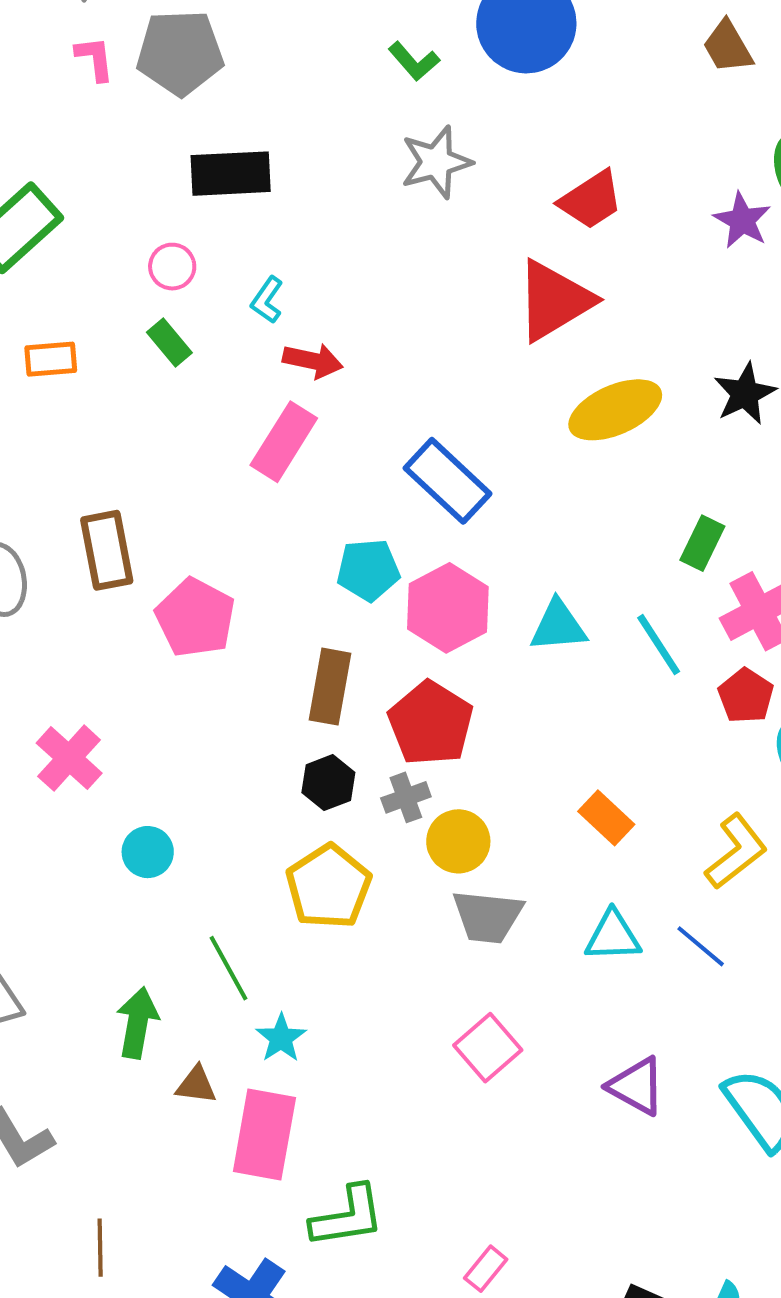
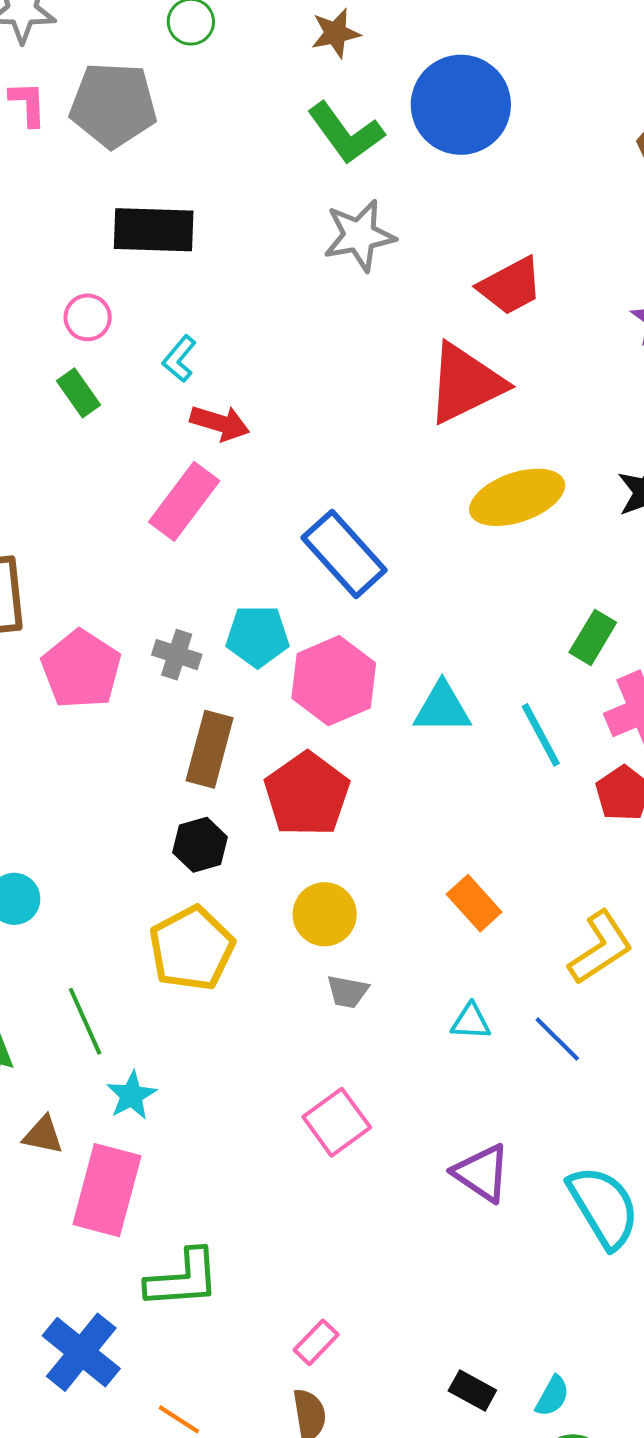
green L-shape: (414, 61) -> (346, 133), size x1.5
gray cross: (406, 797) -> (177, 655), moved, turned 33
gray trapezoid: (488, 917) -> (348, 992), size x0.6
cyan triangle: (613, 936) -> (471, 1022), size x0.7

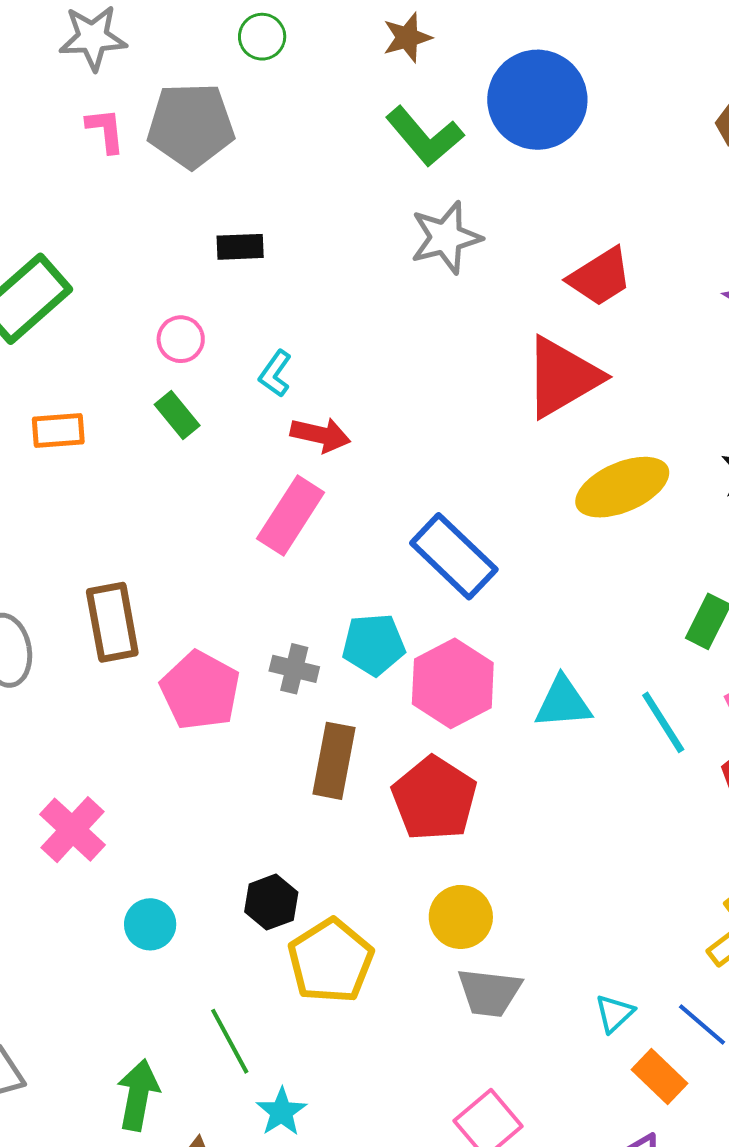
black rectangle: (154, 230) -> (240, 247), size x0.6
black hexagon: (200, 845) -> (271, 902), moved
orange rectangle: (474, 903) -> (660, 1077), moved
gray trapezoid: (348, 992) -> (489, 992), size x1.5
cyan triangle: (471, 1022) -> (614, 1013), turned -42

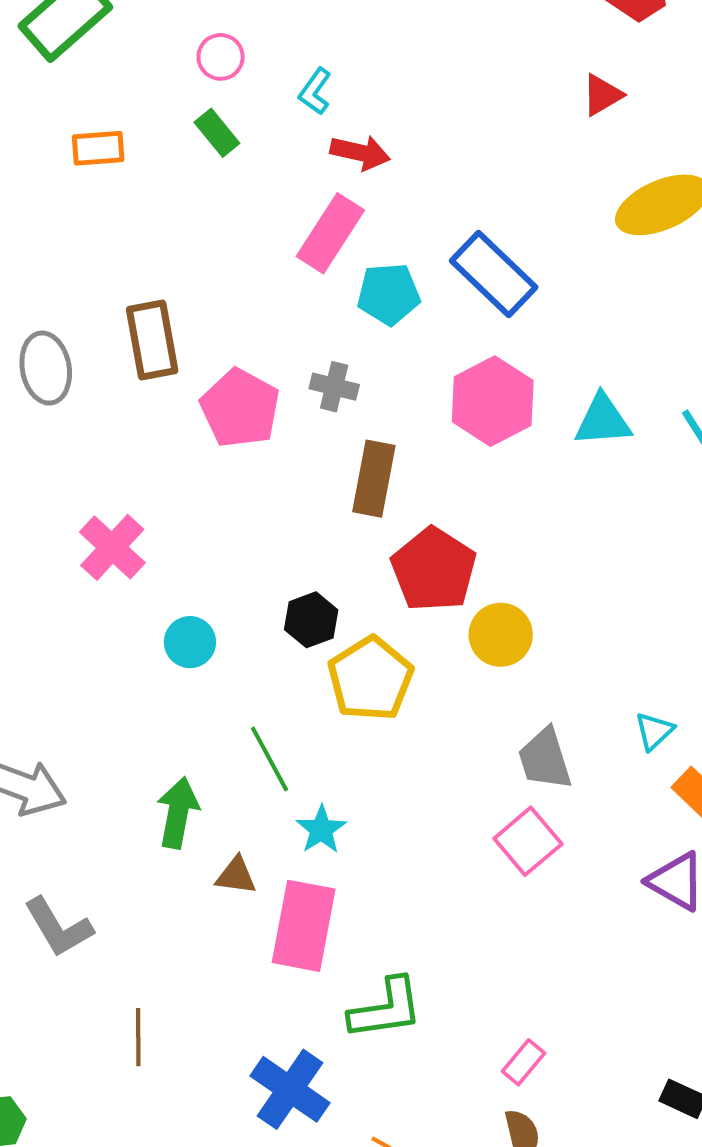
red triangle: (562, 377) -> (602, 95), size x0.5
cyan pentagon: (374, 645) -> (389, 294), moved
red pentagon: (434, 799) -> (434, 570), moved
gray trapezoid: (489, 992) -> (545, 759), moved, turned 66

